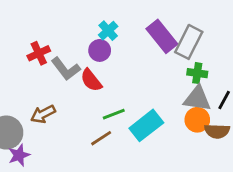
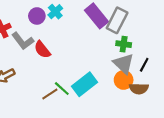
purple circle: (100, 50) -> (37, 16), moved
gray triangle: (197, 99) -> (124, 64), turned 35
green line: (114, 114) -> (62, 89), moved, turned 63

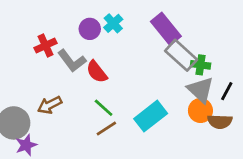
gray rectangle: (117, 20) -> (181, 55), moved, turned -75
green line: (62, 89) -> (104, 108), moved

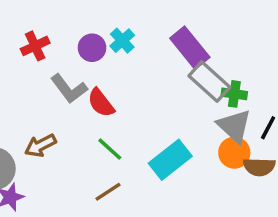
red cross: (45, 45) -> (35, 46), moved
brown line: (106, 129) -> (108, 192), moved

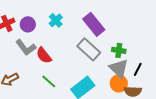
purple circle: (92, 48) -> (28, 24), moved
gray rectangle: (209, 82) -> (89, 49), moved

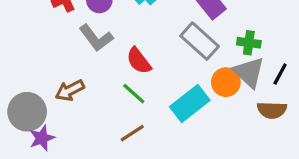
red semicircle: (44, 55) -> (139, 61), moved
orange circle: (119, 83) -> (226, 82), moved

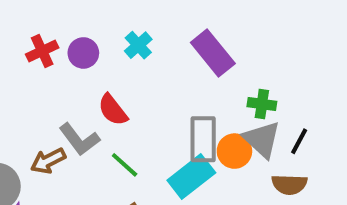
gray L-shape: (96, 38) -> (79, 139), moved
gray rectangle: (200, 41) -> (203, 139), moved, turned 48
red semicircle: (139, 61) -> (113, 110), moved

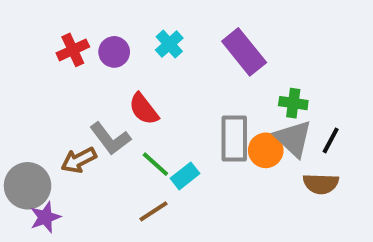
cyan rectangle: (191, 177) -> (185, 176), moved, size x0.6

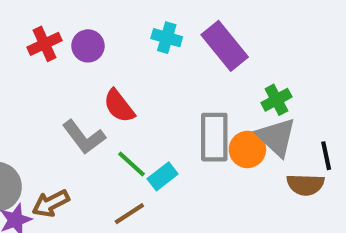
cyan cross: (169, 44) -> (167, 38), moved, turned -32
green cross: (293, 103) -> (276, 100), turned -36
black line: (331, 140) -> (326, 156), moved, turned -40
brown arrow: (79, 160) -> (51, 203), moved

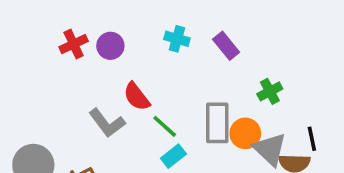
purple rectangle: (225, 46) -> (226, 46), size x0.7
gray triangle: (276, 137) -> (270, 149), moved
green line: (131, 164) -> (165, 126), moved

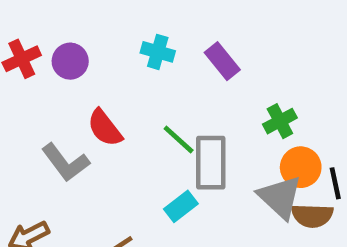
green line: (165, 126) -> (179, 139), moved
orange circle: (245, 133) -> (301, 167), moved
cyan rectangle: (173, 156) -> (181, 206), moved

